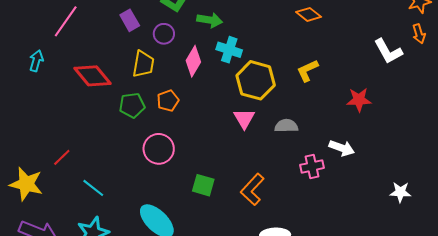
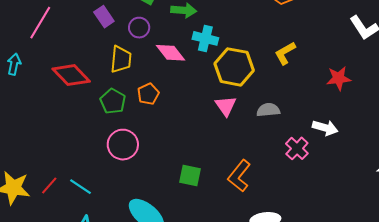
pink diamond: (193, 61) -> (171, 53), turned -64
green pentagon: (132, 105) -> (113, 101), turned -30
pink circle: (159, 149) -> (123, 145), moved
red line: (62, 157) -> (49, 185), moved
pink cross: (312, 166) -> (297, 148), turned -30

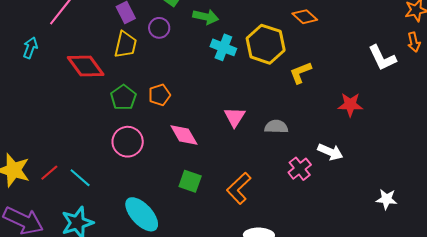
pink diamond: (171, 53) -> (184, 135), moved
yellow trapezoid: (121, 59) -> (125, 45), moved
yellow hexagon: (234, 67) -> (266, 44), moved

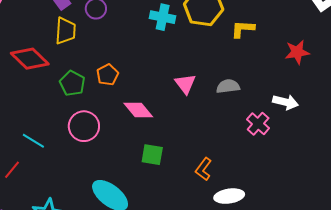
yellow L-shape: (301, 73) -> (243, 29), turned 35
cyan line: (80, 178) -> (33, 141), moved
orange L-shape: (239, 188) -> (203, 169), moved, size x0.7

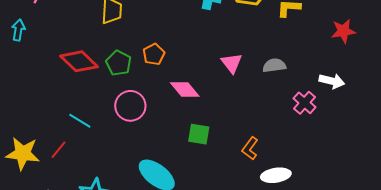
red diamond: (30, 59) -> (79, 61), moved

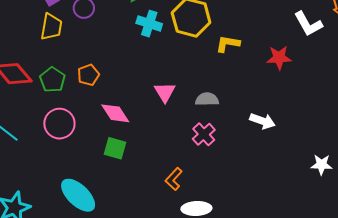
red star: (343, 31) -> (279, 58), moved
pink cross: (304, 103) -> (204, 134), moved
green square: (199, 134) -> (115, 148), moved

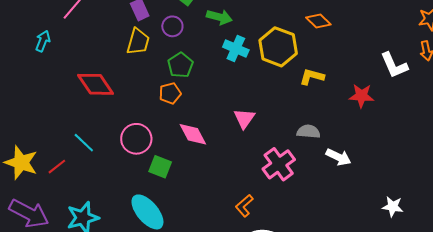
green pentagon: (52, 80) -> (180, 65), moved
gray semicircle: (207, 99) -> (308, 132), moved
pink cross: (204, 134) -> (279, 164), size x1.4
green square: (115, 148) -> (160, 167), moved

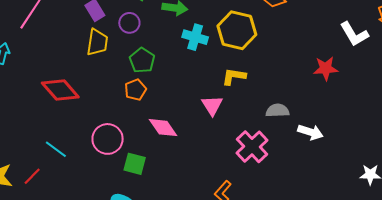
yellow L-shape: (312, 77) -> (234, 76), moved

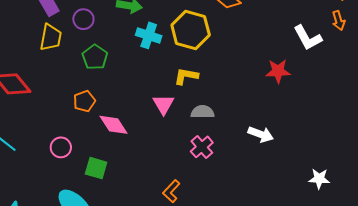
orange pentagon: (135, 90) -> (84, 101), moved
gray semicircle: (277, 111) -> (202, 112), moved
pink circle: (108, 139) -> (61, 147), moved, size x0.7
pink cross: (252, 147) -> (202, 147), size x0.7
green square: (135, 164) -> (96, 168), moved

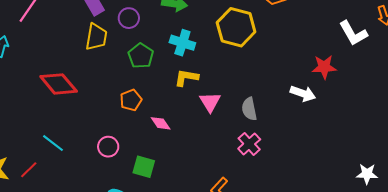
cyan cross: (149, 35) -> (182, 43), moved
yellow L-shape: (186, 76) -> (186, 78), moved
gray semicircle: (202, 112) -> (249, 109), turned -100
pink diamond: (114, 125) -> (161, 123), size x0.7
white arrow: (261, 134) -> (303, 94), moved

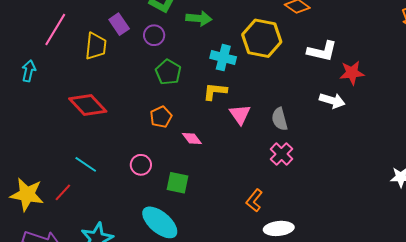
white L-shape: (353, 33) -> (322, 51), moved, turned -44
yellow trapezoid: (96, 37) -> (96, 46), moved
cyan cross: (182, 43) -> (223, 58), moved

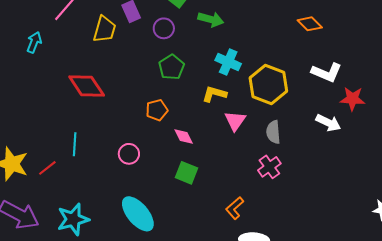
yellow hexagon: (262, 38) -> (268, 84), moved
cyan line: (86, 164) -> (75, 144), turned 50
green square: (178, 183) -> (187, 173), moved

